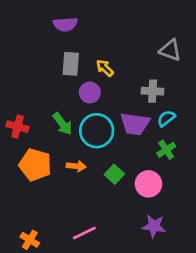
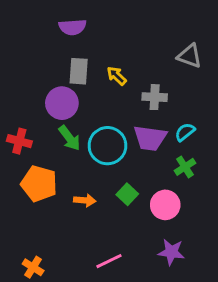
gray cross: (153, 91) -> (155, 97), moved
purple circle: (90, 92) -> (62, 103), moved, size x1.4
orange arrow: (76, 166) -> (85, 200), moved
pink line: (84, 233) -> (109, 261), moved

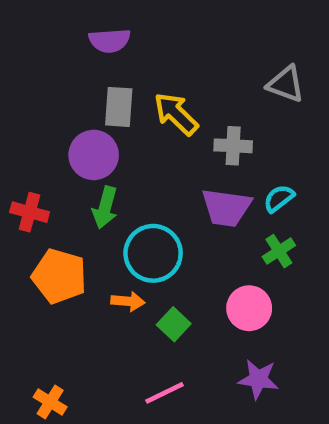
yellow arrow: (117, 76) -> (176, 114), size x1.5
green arrow: (69, 138) -> (105, 208), turned 52
cyan circle: (107, 146) -> (153, 253), moved
green square: (127, 194) -> (174, 324), moved

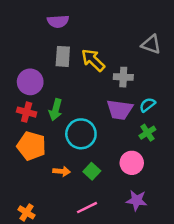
purple circle: (94, 155) -> (30, 82), moved
red cross: (30, 212) -> (27, 112), moved
orange arrow: (128, 301) -> (62, 171), moved

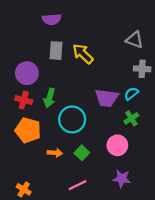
gray cross: (123, 77) -> (142, 69), moved

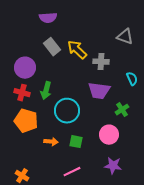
gray rectangle: (56, 51) -> (52, 47), turned -42
gray cross: (142, 69) -> (101, 62), moved
cyan semicircle: (131, 94) -> (132, 79), moved, turned 104
green square: (82, 153) -> (76, 142), turned -32

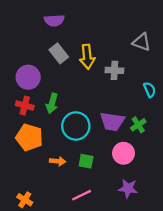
yellow arrow: (77, 50) -> (87, 57), turned -140
purple trapezoid: (99, 91) -> (112, 121), moved

